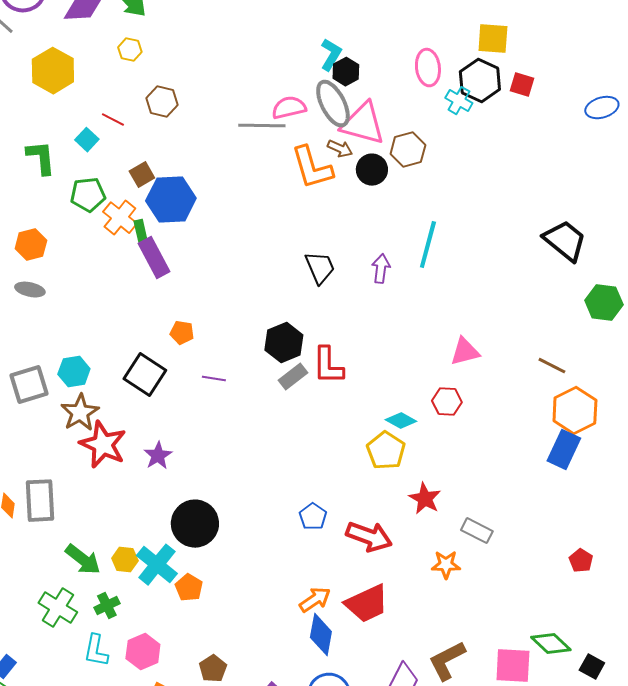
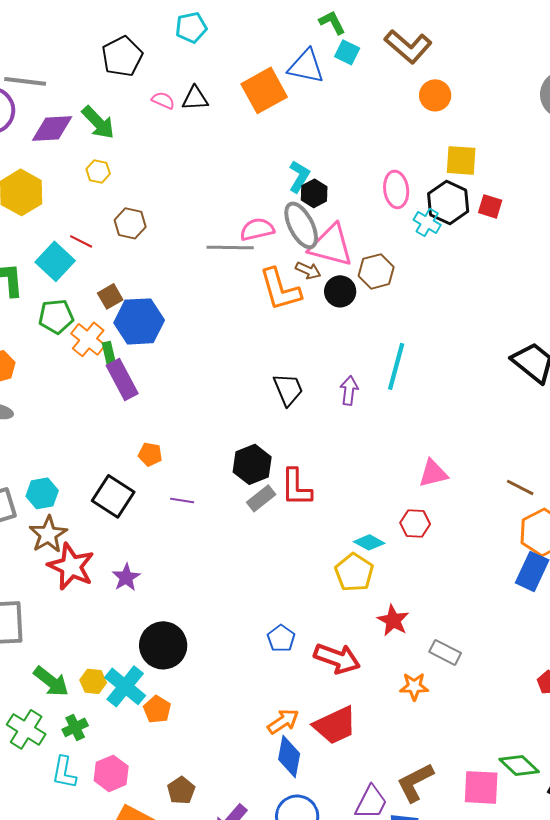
cyan square: (87, 140) -> (55, 261), size x1.6

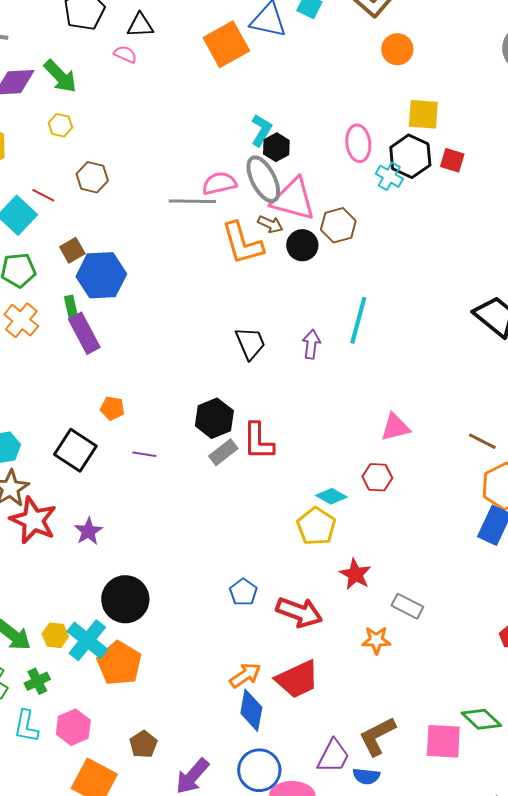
black triangle: (195, 98) -> (140, 25), moved
orange cross: (88, 339) -> (21, 320), moved
orange pentagon: (157, 709) -> (119, 663), size x1.6

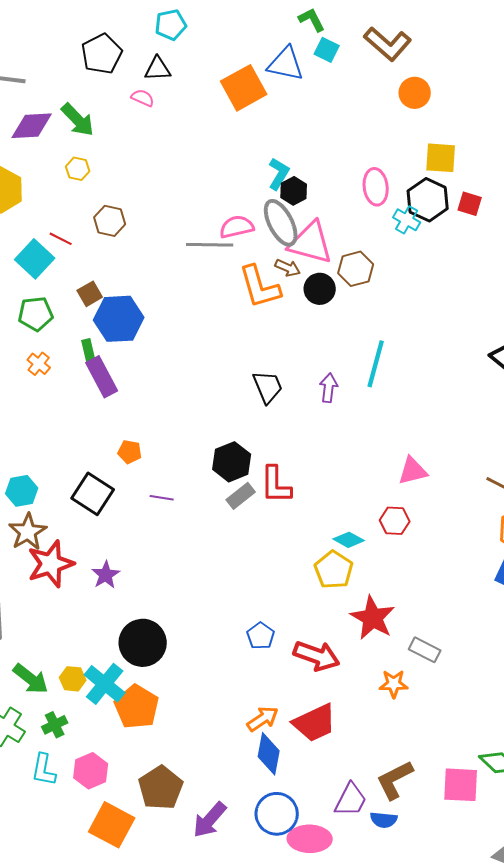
orange cross: (21, 320) -> (39, 364), size x0.7
red star: (33, 520) -> (51, 564), turned 30
red star: (355, 574) -> (373, 618), size x1.4
brown pentagon: (143, 744) -> (161, 788), size x1.6

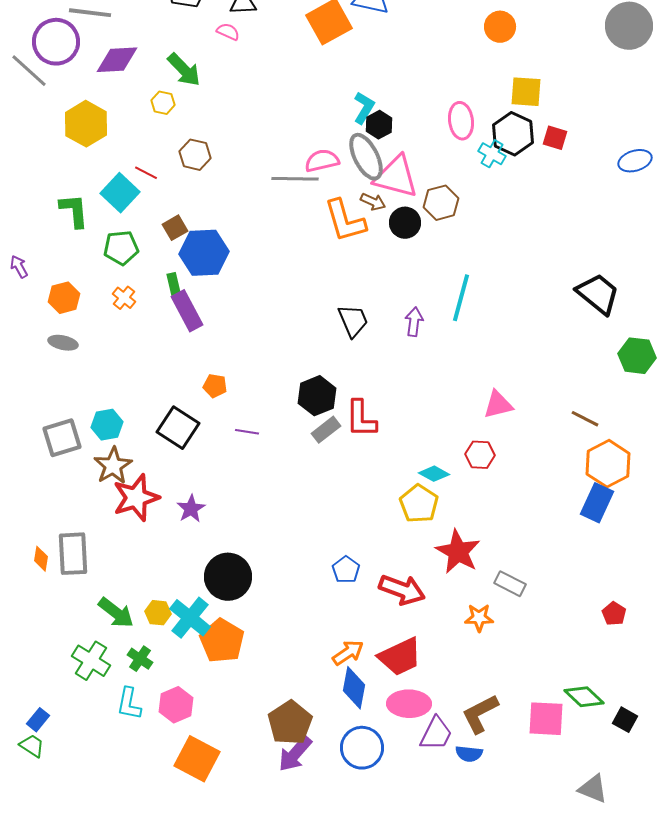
green arrow: (78, 120) -> (184, 70), moved
green cross: (55, 725) -> (140, 659), turned -30
brown pentagon: (161, 788) -> (290, 723), moved
pink ellipse: (310, 839) -> (409, 704), moved

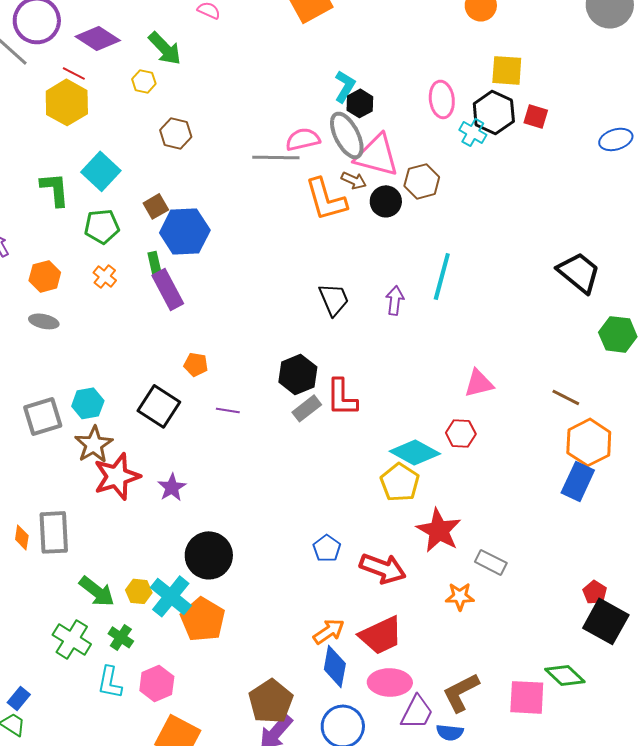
purple diamond: (117, 60) -> (98, 38), turned 36
red line: (146, 173) -> (74, 73), moved
cyan diamond: (434, 474) -> (415, 452), size x1.6
black square: (625, 720) -> (606, 621), moved, size x1.8

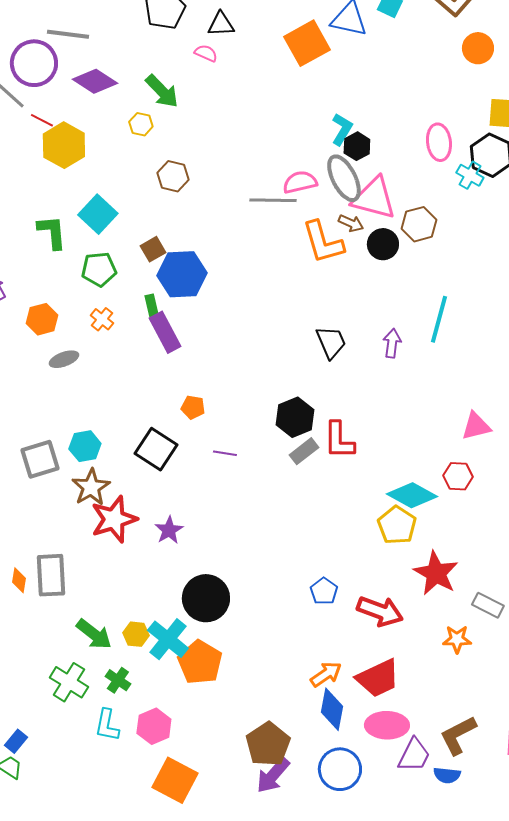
red line: (74, 73) -> (42, 120), moved
gray ellipse: (44, 321) -> (64, 359), moved, turned -32

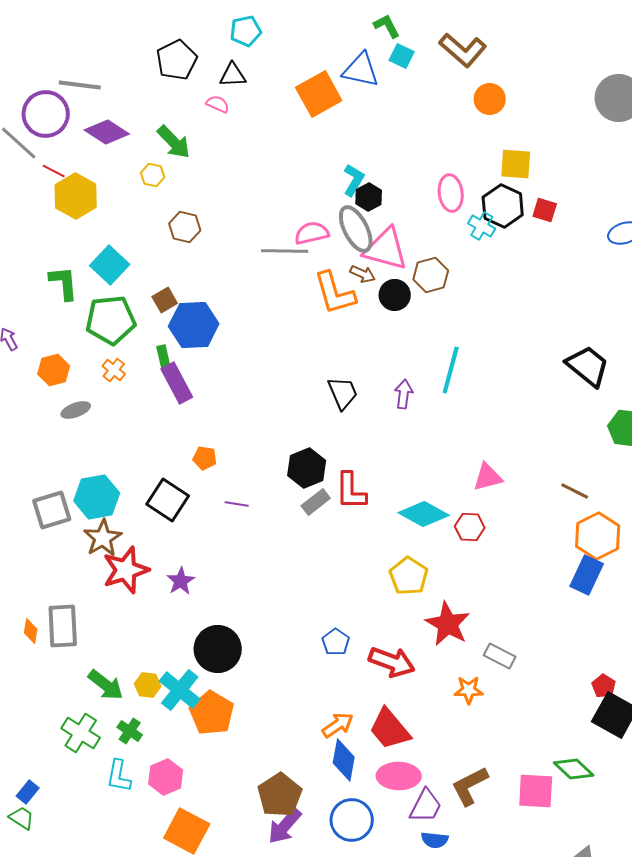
green pentagon: (99, 269) -> (111, 320), size x1.4
cyan hexagon: (85, 446) -> (97, 497), size x1.4
cyan diamond: (412, 495) -> (424, 514), moved
red trapezoid: (378, 678) -> (390, 729), turned 75
blue semicircle: (447, 775) -> (435, 840), moved

